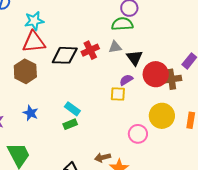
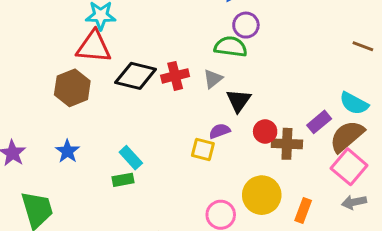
gray triangle: (115, 47) -> (213, 79), turned -40
red circle: (156, 74) -> (265, 131), size x0.6

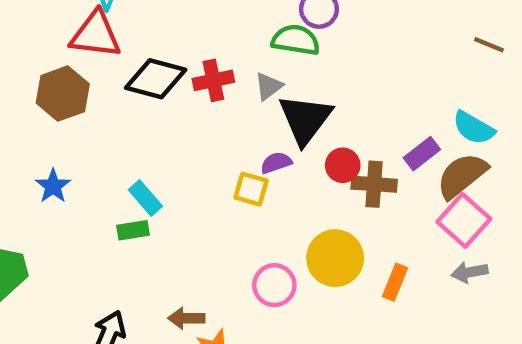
black triangle: (239, 101) -> (305, 119), size x1.5

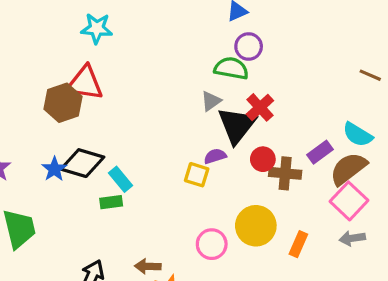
red triangle: (96, 35) -> (85, 83), moved
black diamond: (156, 79) -> (82, 163), moved
red cross: (213, 80) -> (260, 107), moved, turned -32

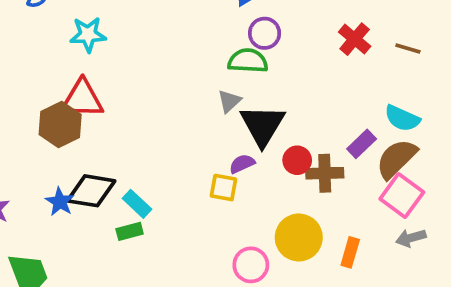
red cross: (260, 107) -> (355, 39), moved

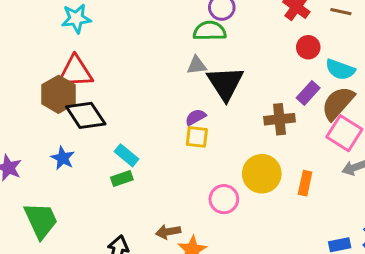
gray triangle: (229, 101) -> (197, 65), turned 40
red circle: (297, 160) -> (308, 47), moved
purple semicircle: (242, 164) -> (196, 117), moved
black diamond: (91, 191) -> (86, 115), moved, turned 51

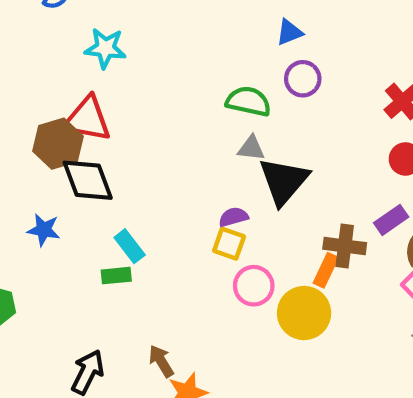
green semicircle: (210, 31) -> (248, 101), moved
blue star: (63, 158) -> (44, 230), turned -30
orange rectangle: (305, 183) -> (326, 270), moved
pink circle: (224, 199) -> (254, 286), moved
brown arrow: (168, 232) -> (161, 361), turned 55

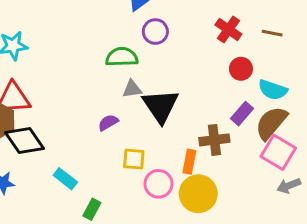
purple semicircle: (233, 217) -> (108, 123), moved
orange rectangle: (326, 270) -> (189, 162), moved
green rectangle: (116, 276) -> (92, 209), moved, turned -42

